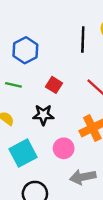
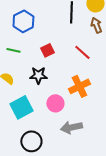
red square: (54, 85) -> (47, 50), turned 32

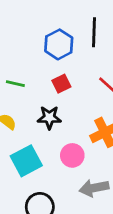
blue hexagon: (23, 21) -> (59, 44), moved

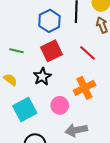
red square: (61, 84) -> (51, 51), size x1.5
black star: (49, 118) -> (42, 77), turned -30

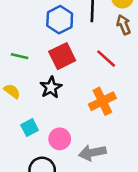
pink circle: (60, 105) -> (60, 139), moved
cyan square: (25, 109) -> (30, 128), size x0.6

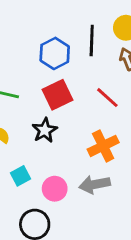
gray arrow: (92, 153) -> (95, 184), moved

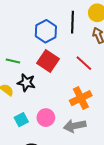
red square: (58, 95) -> (48, 61), turned -30
black star: (45, 130) -> (26, 83), moved, turned -30
pink circle: (55, 189) -> (46, 118), moved

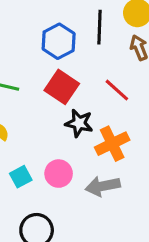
black star: (26, 83) -> (79, 123), moved

